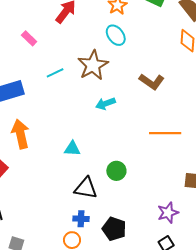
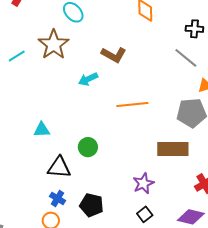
cyan arrow: (106, 104) -> (88, 79), moved
blue cross: (81, 219) -> (58, 198), turned 35

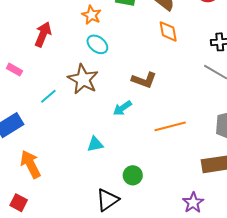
cyan triangle: (42, 130) -> (95, 144), moved
black triangle: (59, 167) -> (107, 200), turned -30

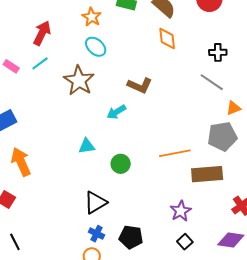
cyan line: (48, 96) -> (40, 63), moved
orange line: (170, 126) -> (175, 153), moved
green circle: (133, 175) -> (121, 164), moved

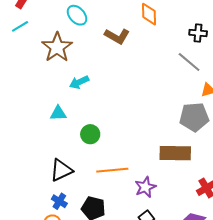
brown L-shape: (140, 85) -> (117, 36), moved
cyan arrow: (116, 112) -> (79, 82), moved
orange line: (175, 153) -> (112, 170), moved

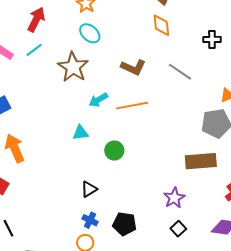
brown L-shape: (117, 36) -> (133, 67), moved
gray line: (189, 62) -> (180, 72), moved
black triangle: (61, 170) -> (89, 189), size x0.7
orange line: (112, 170) -> (132, 106), moved

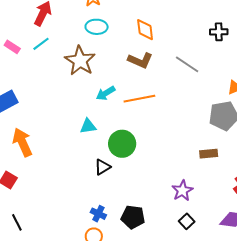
orange diamond: (161, 25) -> (145, 30), moved
cyan ellipse: (90, 33) -> (97, 27), turned -40
green circle: (114, 151) -> (122, 144), size x1.4
brown rectangle: (201, 161) -> (209, 154), size x0.6
black triangle: (89, 189) -> (102, 167), moved

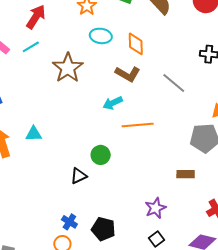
cyan ellipse: (97, 27) -> (101, 36), moved
cyan arrow: (106, 93) -> (113, 103), moved
orange line: (139, 99) -> (138, 125), moved
cyan triangle: (88, 126) -> (34, 134), moved
green circle: (122, 144) -> (101, 155), size x0.7

